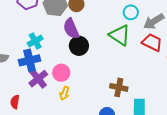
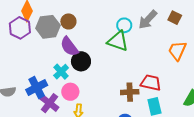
cyan circle: (131, 12) -> (124, 25), moved
cyan cross: (35, 41) -> (61, 72), moved
red trapezoid: (152, 42) -> (151, 83), moved

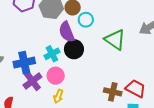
cyan circle: (124, 25) -> (86, 20), moved

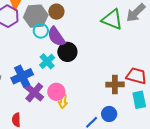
cyan circle: (86, 20) -> (41, 31), moved
green triangle: (115, 40) -> (112, 20), moved
pink circle: (56, 76) -> (56, 92), moved

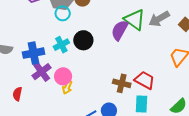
purple semicircle: (56, 37) -> (120, 30), moved, turned 50

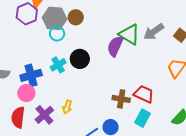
purple cross: (42, 72) -> (44, 115), moved
pink circle: (63, 76) -> (26, 93), moved
red semicircle: (17, 94) -> (18, 117), size x1.5
cyan rectangle: (142, 104) -> (143, 118), turned 30

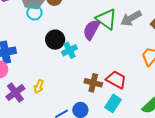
cyan cross: (58, 65) -> (70, 50), moved

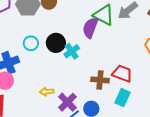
cyan circle: (34, 13) -> (31, 43), moved
yellow arrow: (39, 86) -> (47, 92), turned 72
purple cross: (15, 93) -> (67, 102), moved

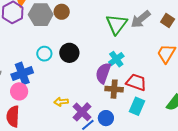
green triangle: (104, 15) -> (117, 24), turned 40
purple semicircle: (90, 28) -> (103, 73), moved
cyan cross: (72, 51) -> (116, 59), moved

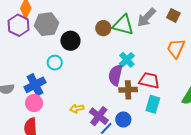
brown circle: (62, 12) -> (103, 28), moved
green triangle: (117, 24) -> (123, 25), turned -45
black circle: (69, 53) -> (70, 41), moved

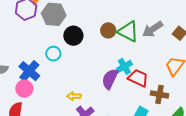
red trapezoid: (149, 80) -> (138, 78), moved
blue cross: (35, 85) -> (29, 71), turned -35
brown cross: (128, 90) -> (160, 94), moved
yellow arrow: (77, 108) -> (74, 96), moved

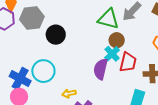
brown circle: (108, 30) -> (117, 40), moved
cyan circle: (53, 54) -> (43, 71), moved, size x1.5
red trapezoid: (138, 78) -> (128, 62), turned 90

